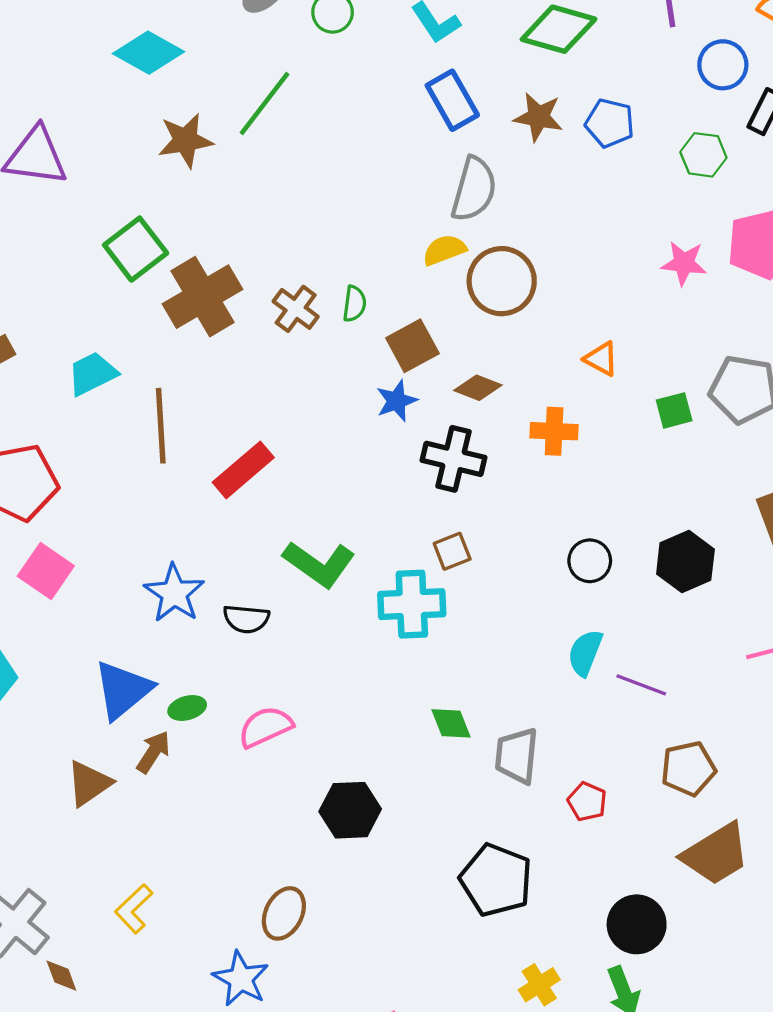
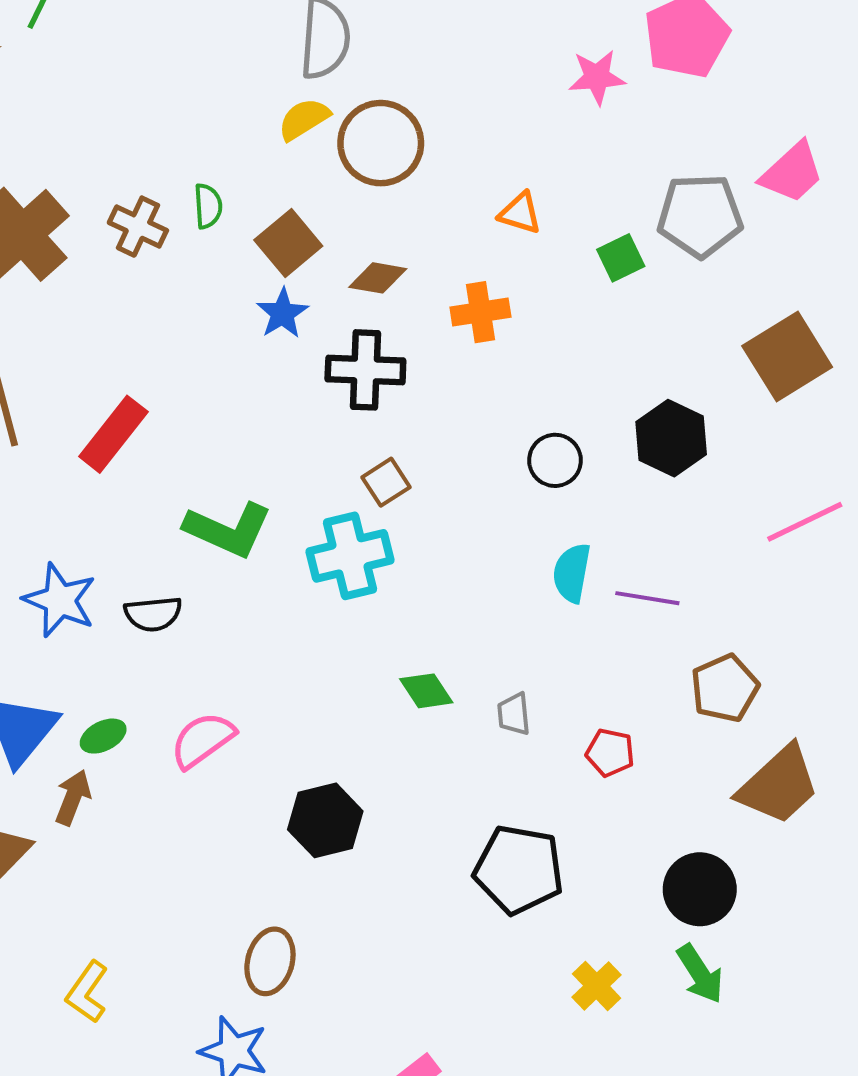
gray trapezoid: (517, 756) -> (514, 714), size x0.6

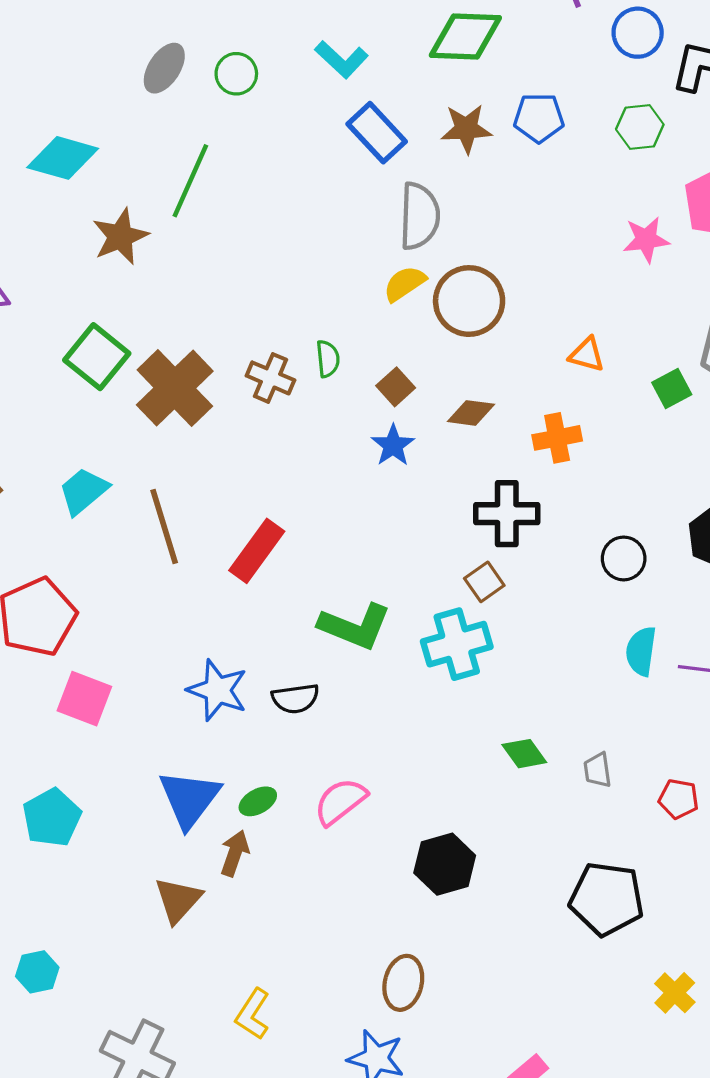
brown square: (288, 243) -> (396, 387), size x0.7
black cross: (365, 370) -> (507, 514), moved

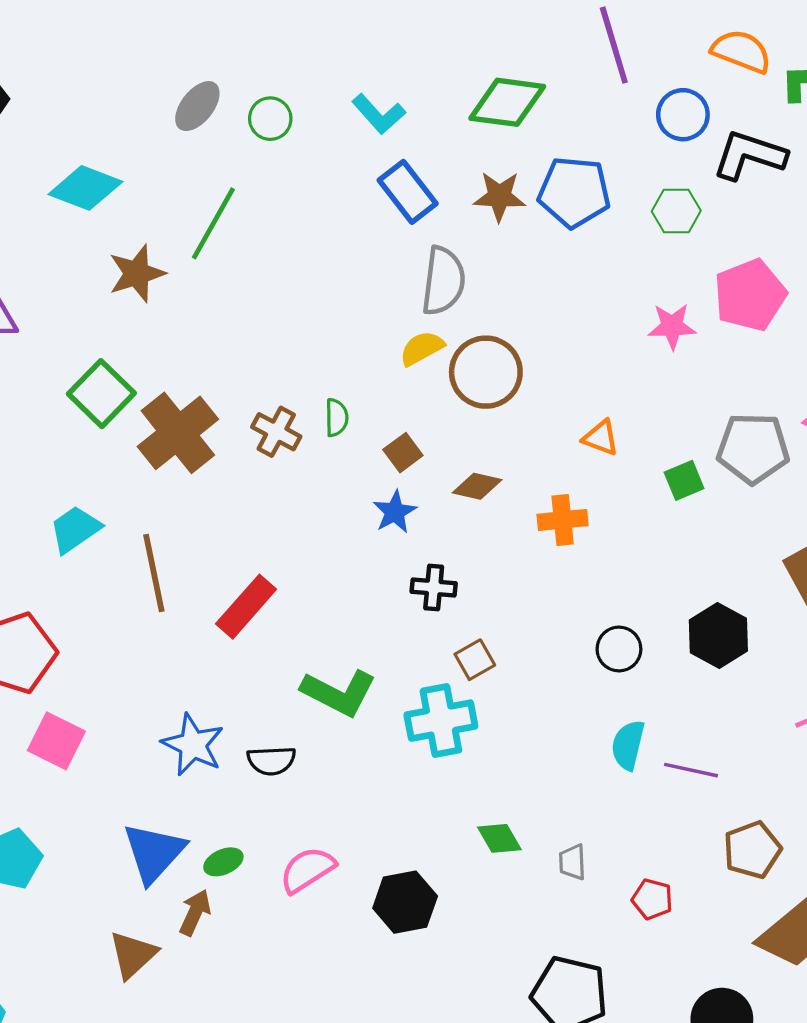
blue pentagon: (539, 118) -> (574, 192), size x1.4
black cross: (507, 514) -> (434, 588), moved, size x0.7
black hexagon: (445, 864) -> (405, 902), moved

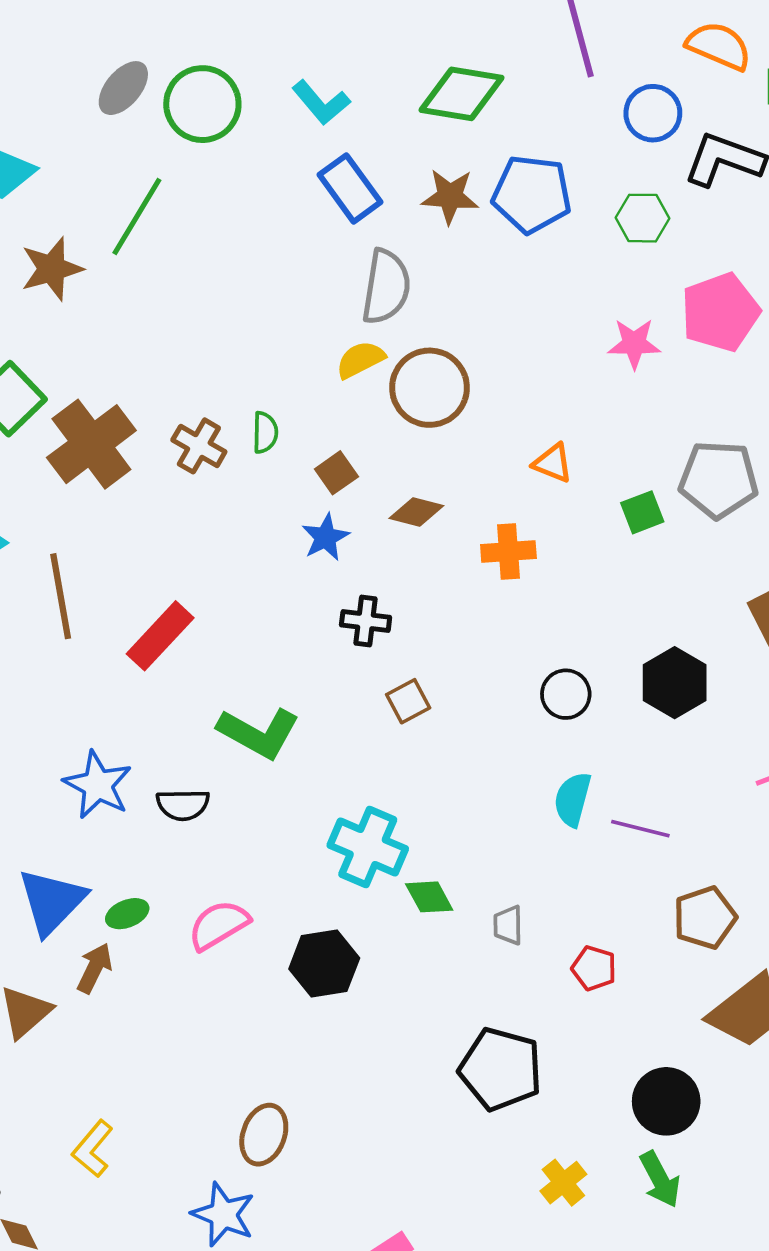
green circle: (270, 119) -> (202, 104), size x1.6
cyan cross: (441, 721) -> (368, 847), moved, turned 32

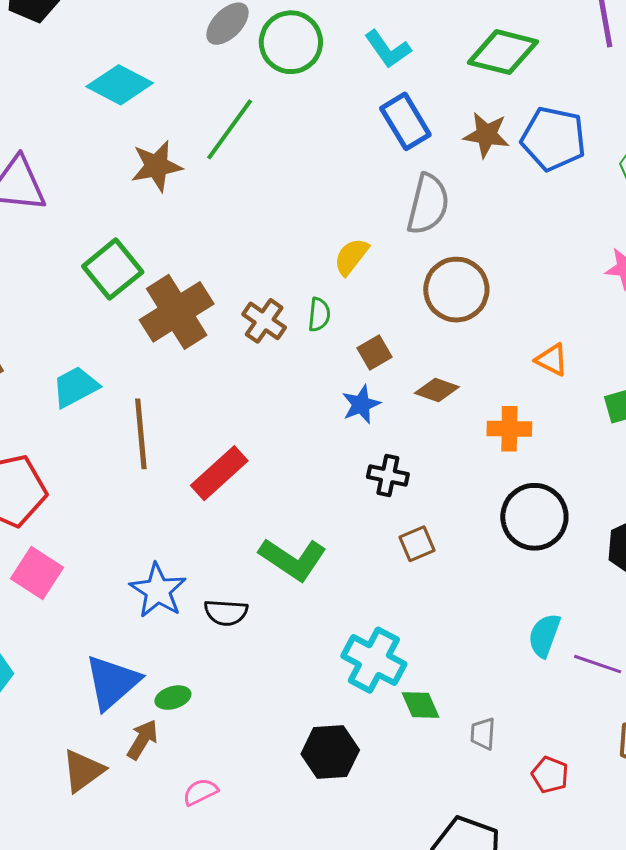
yellow semicircle: (360, 360) -> (351, 257), moved, turned -30
black circle: (566, 694) -> (534, 517), moved, size x1.6
pink semicircle: (219, 925) -> (200, 792), moved, size x0.7

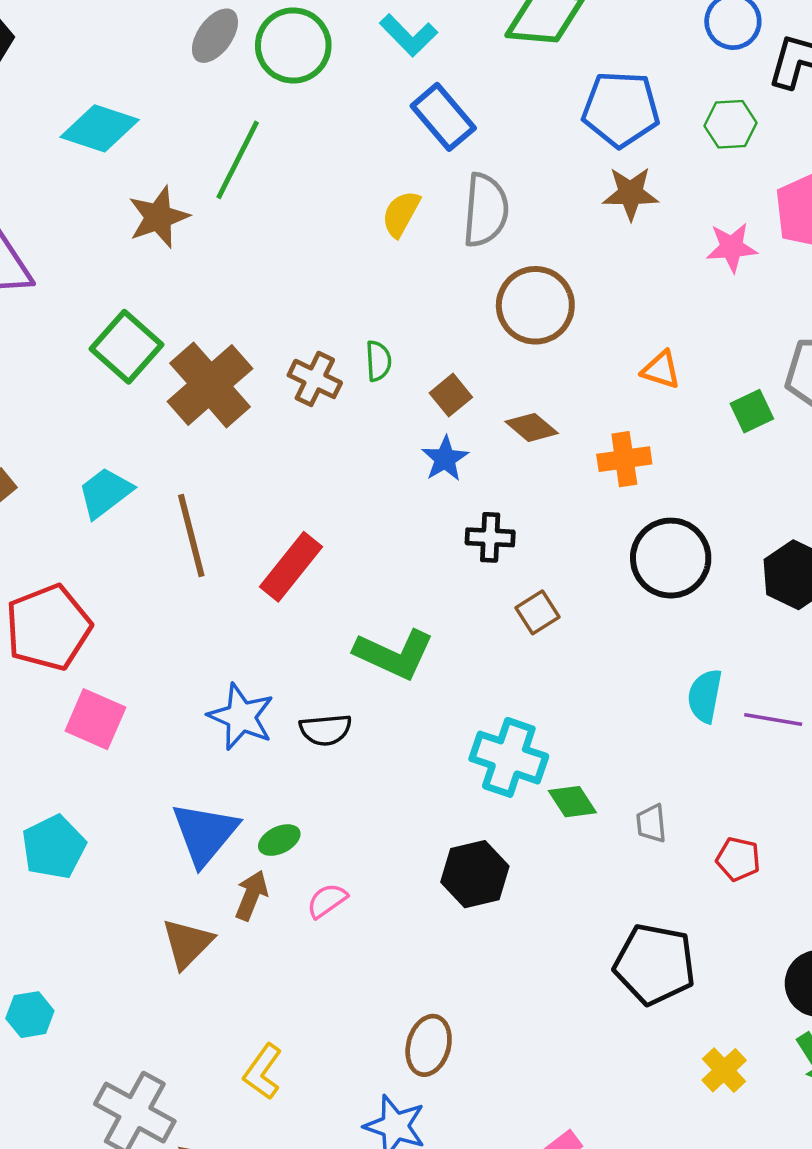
brown star: (486, 135) -> (630, 193), moved
yellow semicircle: (351, 257) -> (401, 214), moved
brown diamond: (437, 390) -> (532, 427), turned 30
pink semicircle: (200, 792) -> (327, 901), moved

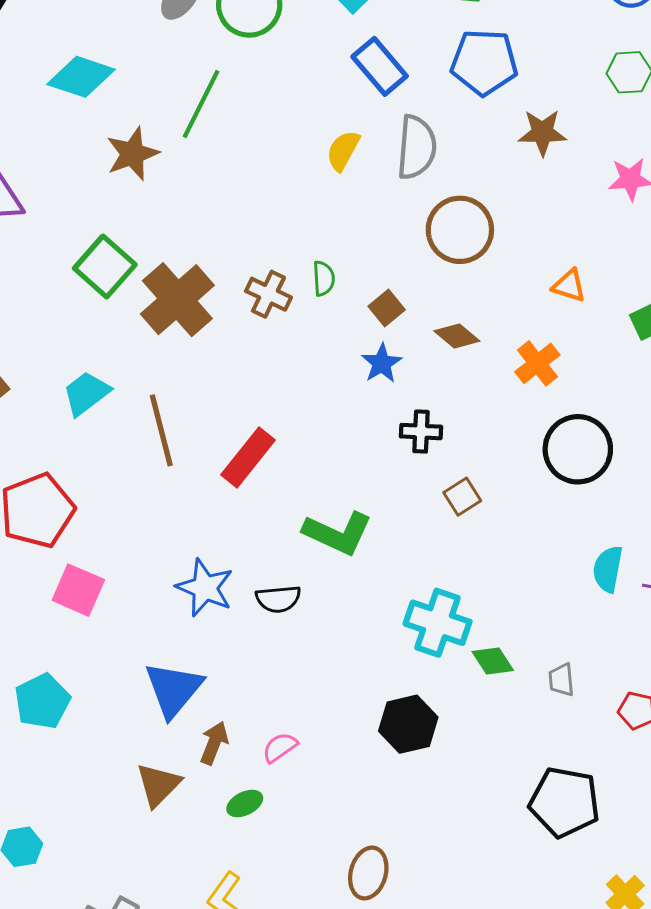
blue pentagon: (621, 109) -> (484, 62), moved
orange cross: (624, 459) -> (537, 363), turned -30
green ellipse: (279, 840) -> (245, 803), moved

